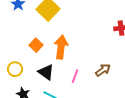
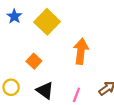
orange arrow: (61, 47) -> (81, 51), moved

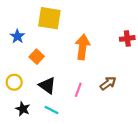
blue star: (14, 16) -> (17, 36), moved
yellow square: (47, 22) -> (49, 18), turned -35

